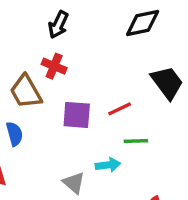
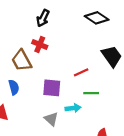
black diamond: (143, 23) -> (97, 18), turned 45
purple square: (77, 115) -> (52, 88), moved

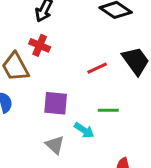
red line: (81, 72) -> (97, 68), moved
cyan arrow: (73, 108) -> (84, 130), turned 40

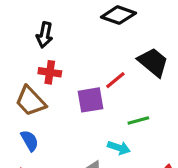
purple square: (56, 103) -> (90, 100), moved

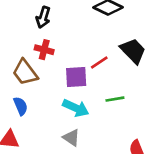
cyan arrow: (119, 148) -> (76, 108), moved, size x1.4

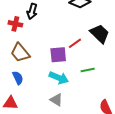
red cross: (44, 50) -> (15, 24), moved

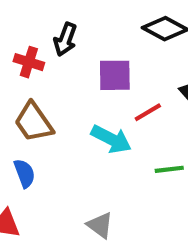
purple square: (58, 55) -> (115, 75), moved
cyan arrow: (59, 78) -> (111, 139), moved

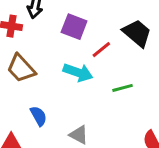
purple square: (115, 75) -> (74, 27), turned 30
blue semicircle: (25, 173) -> (39, 116), moved

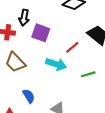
purple square: (74, 27) -> (41, 33), moved

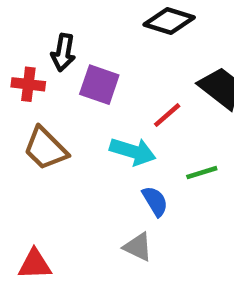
blue semicircle: (29, 96) -> (155, 201), moved

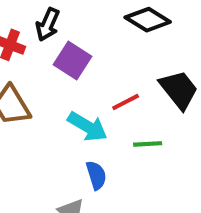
green line: (202, 173) -> (148, 144), moved

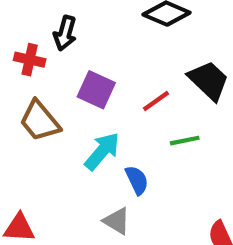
purple square: (72, 61) -> (96, 90), moved
cyan arrow: (87, 127) -> (102, 151), moved, turned -72

